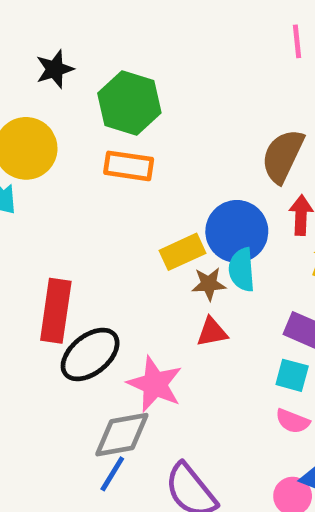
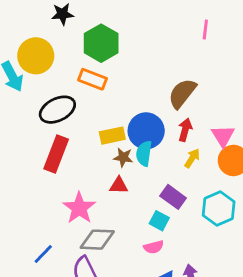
red rectangle: (56, 311) -> (56, 154), moved
black ellipse: (90, 354) -> (57, 110), moved
pink semicircle: (293, 421) -> (154, 247), turned -48
gray diamond: (122, 435) -> (97, 240), moved

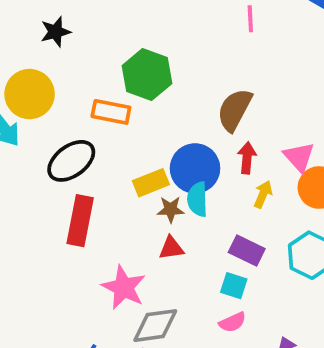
green hexagon: (101, 43) -> (147, 75), moved

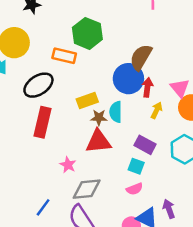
blue circle: (195, 168) -> (128, 79), moved
red triangle: (171, 248) -> (98, 141), size x1.6
pink star: (124, 287) -> (68, 165), size x0.6

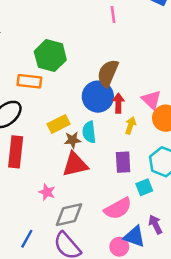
purple rectangle: (145, 145) -> (123, 162), turned 66
cyan square: (136, 166) -> (144, 187), moved, turned -35
pink semicircle: (135, 189) -> (118, 208), size x1.6

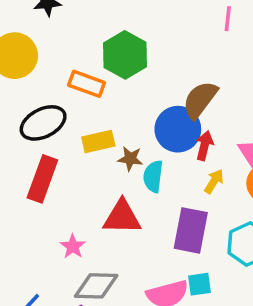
yellow rectangle: (59, 124) -> (98, 142), moved
brown star: (73, 140) -> (130, 159), moved
purple rectangle: (123, 162) -> (191, 230), size x1.4
cyan square: (144, 187) -> (199, 284), moved

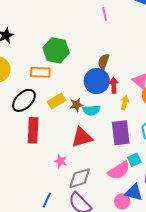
brown semicircle: (200, 100) -> (104, 62), size x0.7
cyan semicircle: (153, 176) -> (92, 110), turned -84

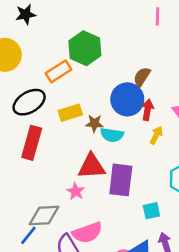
orange rectangle: (40, 72) -> (59, 71), turned -48
purple rectangle: (121, 133) -> (121, 180), moved
pink star: (61, 161) -> (76, 191), moved
pink semicircle: (119, 171) -> (87, 233), moved
gray diamond: (80, 178) -> (44, 215), moved

